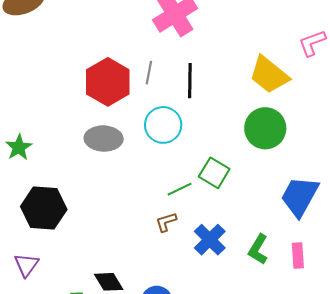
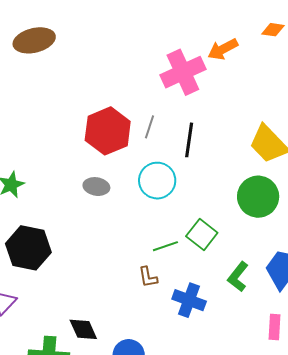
gray ellipse: (104, 139) -> (96, 187), size x0.7
brown L-shape: (166, 222) -> (148, 277), turned -90
blue cross: (210, 240) -> (189, 300), turned -32
green L-shape: (258, 249) -> (238, 277), moved

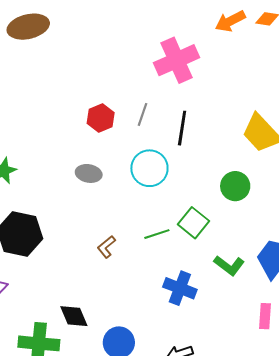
orange arrow: (223, 49) -> (230, 21), moved
red hexagon: (108, 131) -> (101, 118), size x0.6
green circle: (258, 197) -> (235, 186), moved, size x0.7
brown L-shape: (148, 277) -> (106, 247), moved, turned 60
green L-shape: (238, 277) -> (229, 265), turned -92

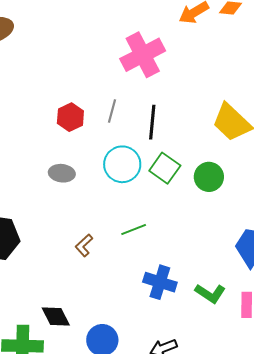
green square: (194, 223) -> (165, 168), moved
green L-shape: (229, 265) -> (210, 293), moved

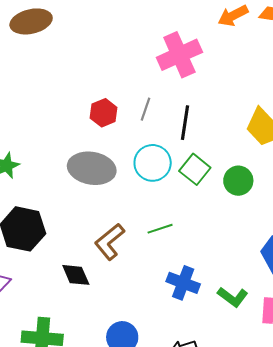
gray ellipse: (62, 173) -> (92, 168), size x1.8
brown L-shape: (84, 245) -> (110, 242), size x1.6
black diamond: (56, 316) -> (76, 275), moved

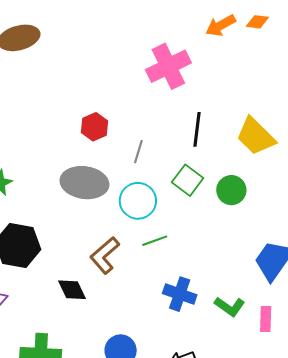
gray line: (145, 109) -> (138, 152), moved
black line: (185, 123) -> (197, 129), moved
cyan circle: (153, 163) -> (138, 201), moved

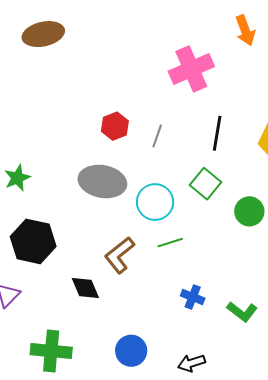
orange arrow: (221, 25) -> (245, 30), turned -84
gray line: (138, 152) -> (157, 136), moved
green circle: (231, 190) -> (249, 211), moved
blue cross: (180, 294) -> (193, 297), size x0.7

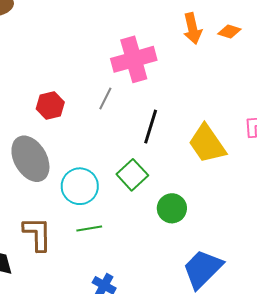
gray line: (157, 136) -> (105, 98), moved
gray ellipse: (102, 181) -> (30, 159), turned 42
brown L-shape: (119, 255) -> (37, 234), turned 120

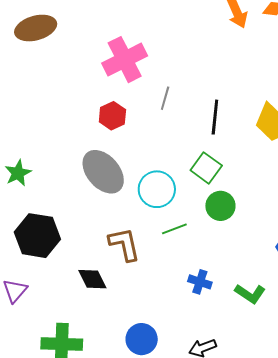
pink cross: (134, 59) -> (125, 60), moved
green circle: (172, 208) -> (220, 206), moved

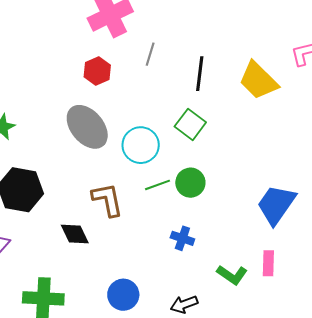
green circle: (220, 206) -> (190, 183), moved
green L-shape: (250, 294) -> (232, 275), moved

